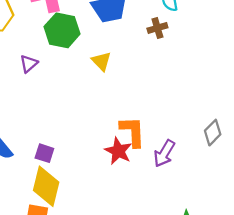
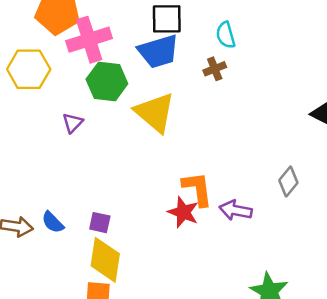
yellow triangle: (101, 61) -> (155, 112), size x1.8
purple arrow: (164, 153) -> (236, 210), turned 76

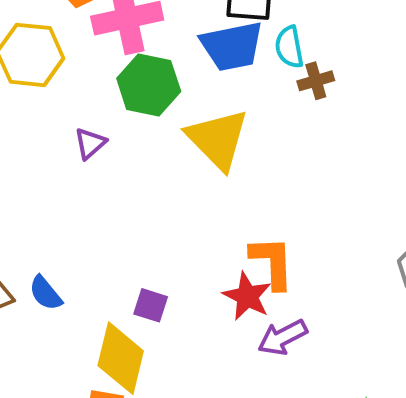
cyan semicircle: (226, 35) -> (289, 47), moved
purple arrow: (236, 210) -> (282, 337), moved, turned -44
purple square: (100, 223) -> (151, 305), moved

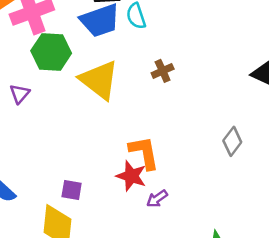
brown cross: (316, 81) -> (163, 71), moved
purple arrow: (282, 337) -> (157, 199), size x0.7

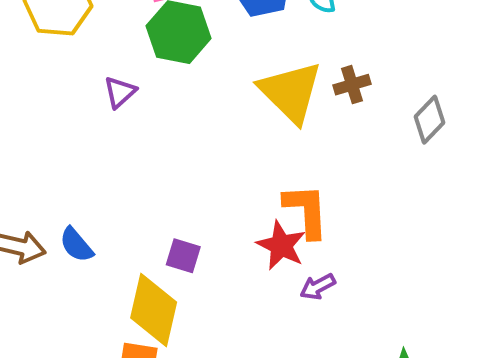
yellow triangle: (99, 80) -> (291, 92), moved
gray diamond: (232, 141) -> (429, 120), moved

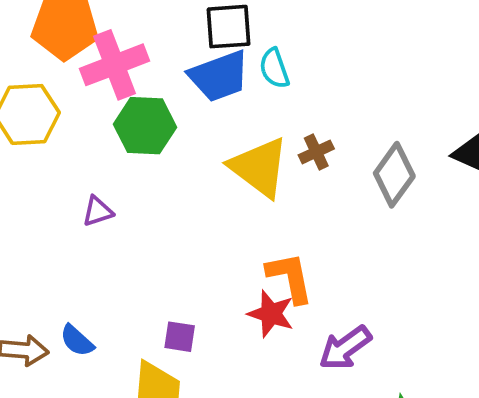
purple triangle: (120, 92) -> (98, 211), moved, turned 32
gray diamond: (429, 120) -> (394, 175), size x1.4
purple arrow: (318, 287) -> (345, 348), moved, size x1.6

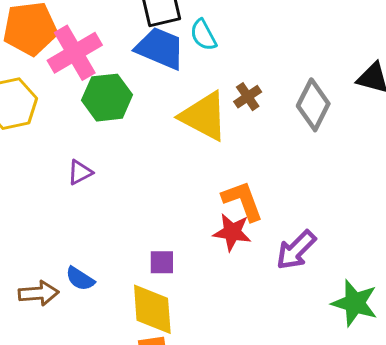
blue trapezoid: (219, 76) -> (160, 48), turned -128

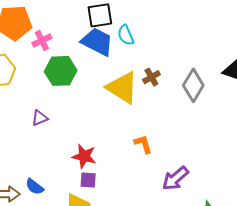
pink cross: (75, 53) -> (42, 41), size x0.6
orange L-shape: (243, 201) -> (143, 144), size x0.7
red star: (232, 232) -> (84, 156), moved

